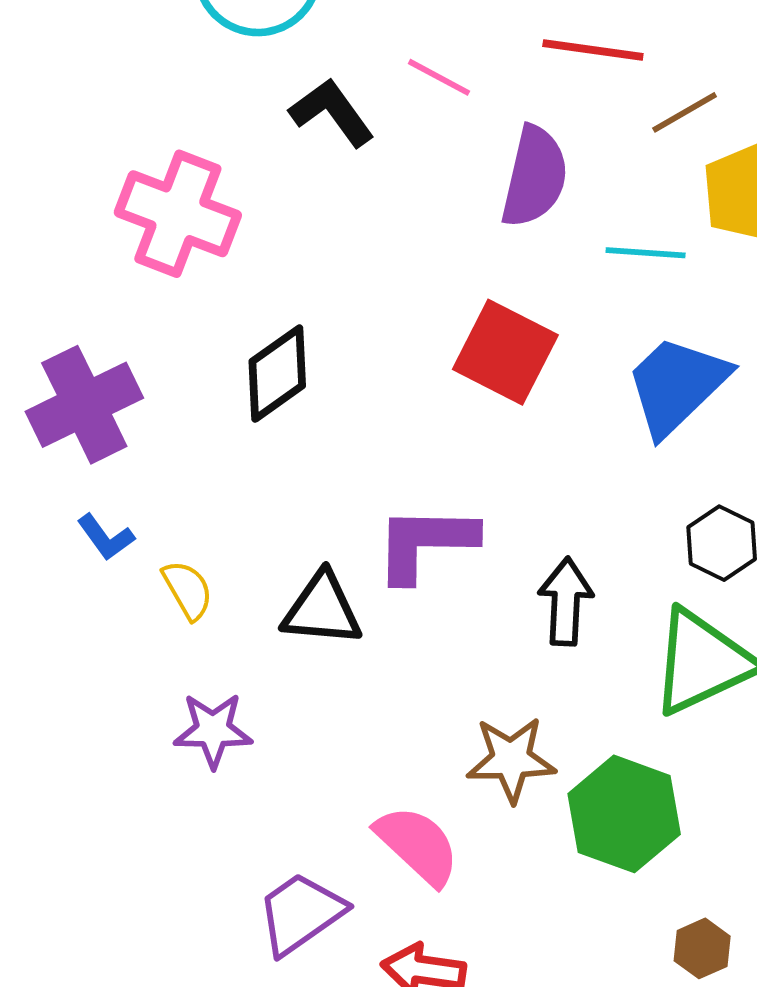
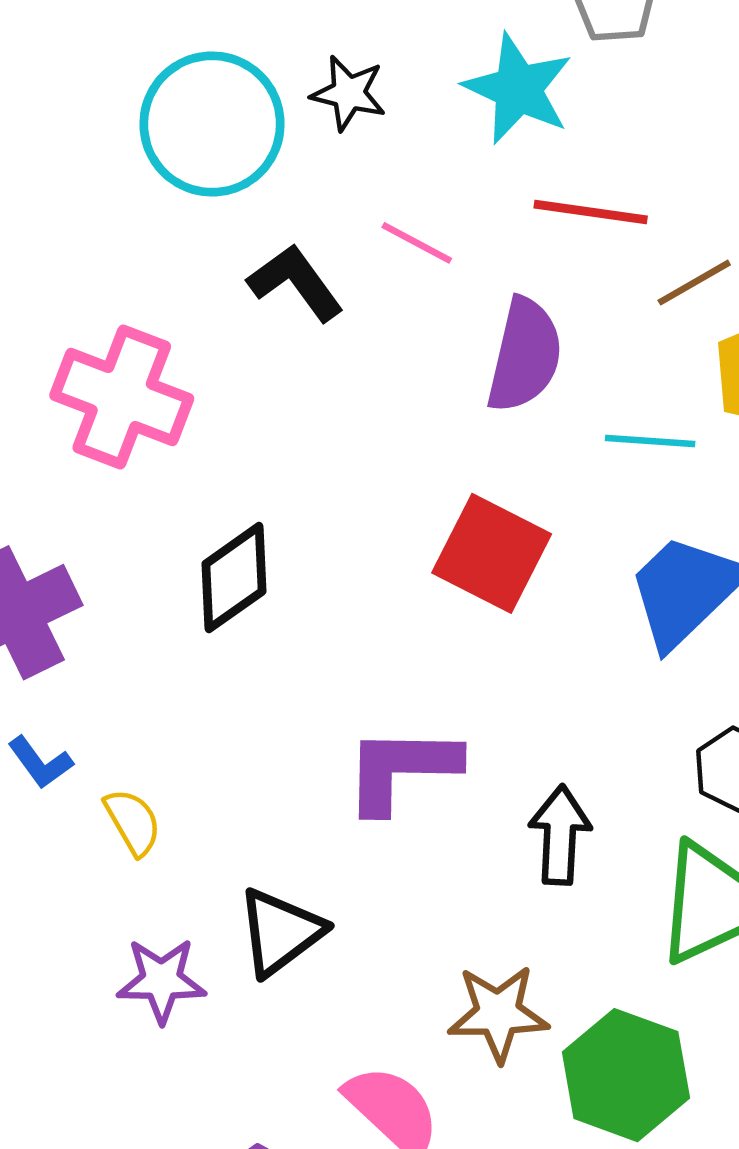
black triangle: (322, 609) -> (280, 932), moved, turned -42

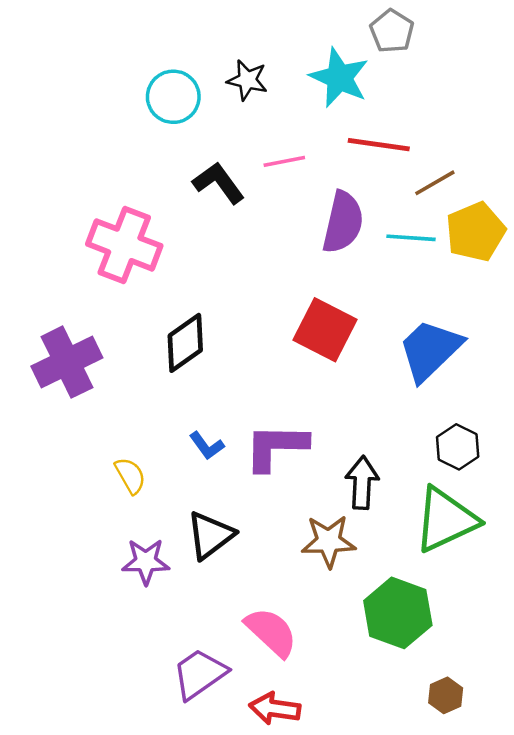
cyan circle: (212, 124) -> (173, 97), size x0.7
pink line: (417, 243) -> (284, 161), turned -39
cyan line: (650, 441) -> (411, 238), moved
blue L-shape: (40, 762) -> (207, 446), moved
brown star: (498, 1013) -> (329, 541), moved

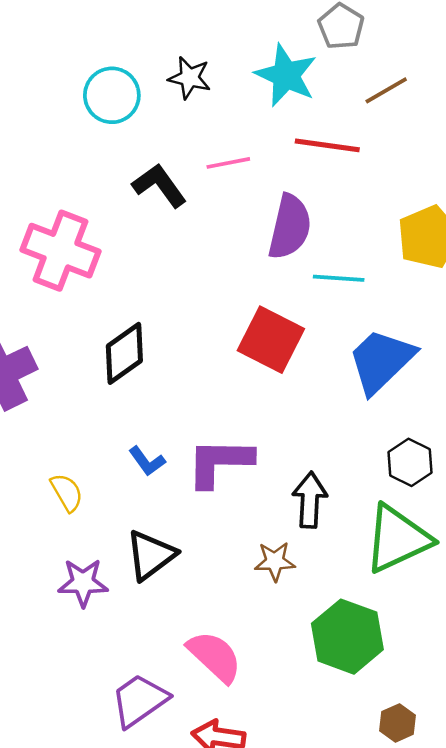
brown line: (435, 183) -> (386, 90), moved
cyan line: (411, 238) -> (339, 278), moved
brown star: (329, 541) -> (275, 561), size x0.7

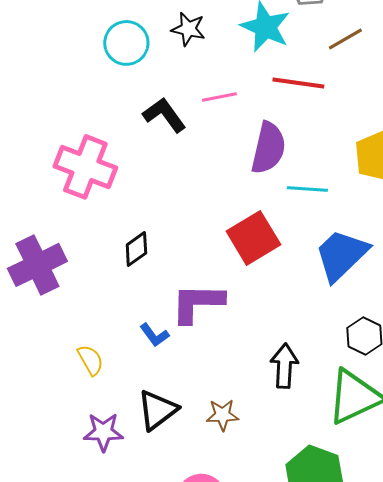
red square: (271, 340) -> (253, 238), turned 32
black diamond: (124, 353) -> (136, 249), size x0.7
purple L-shape: (220, 462) -> (197, 303), moved
brown star: (275, 561) -> (222, 415), moved

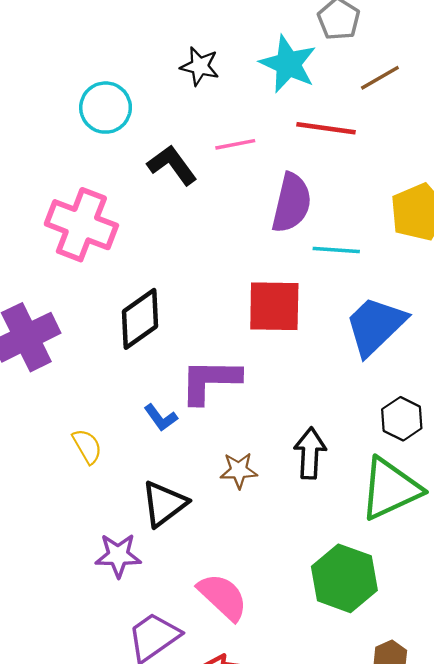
cyan circle: (126, 43) -> (106, 108), moved
red square: (253, 238) -> (274, 306), turned 32
black diamond: (136, 249) -> (140, 319), size x1.5
brown star: (222, 415) -> (239, 470), moved
purple star: (103, 432) -> (118, 555), moved

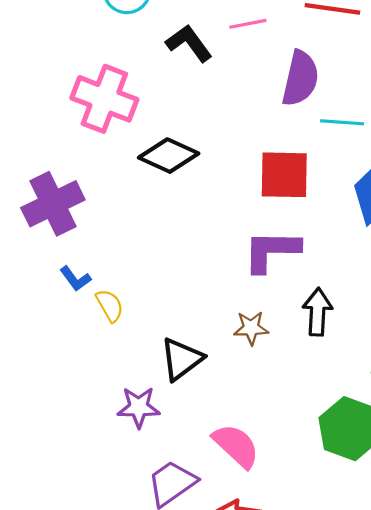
black diamond: (140, 319) -> (169, 156), moved, turned 60
purple L-shape: (210, 381) -> (271, 251), moved
blue L-shape: (161, 418) -> (75, 279), moved

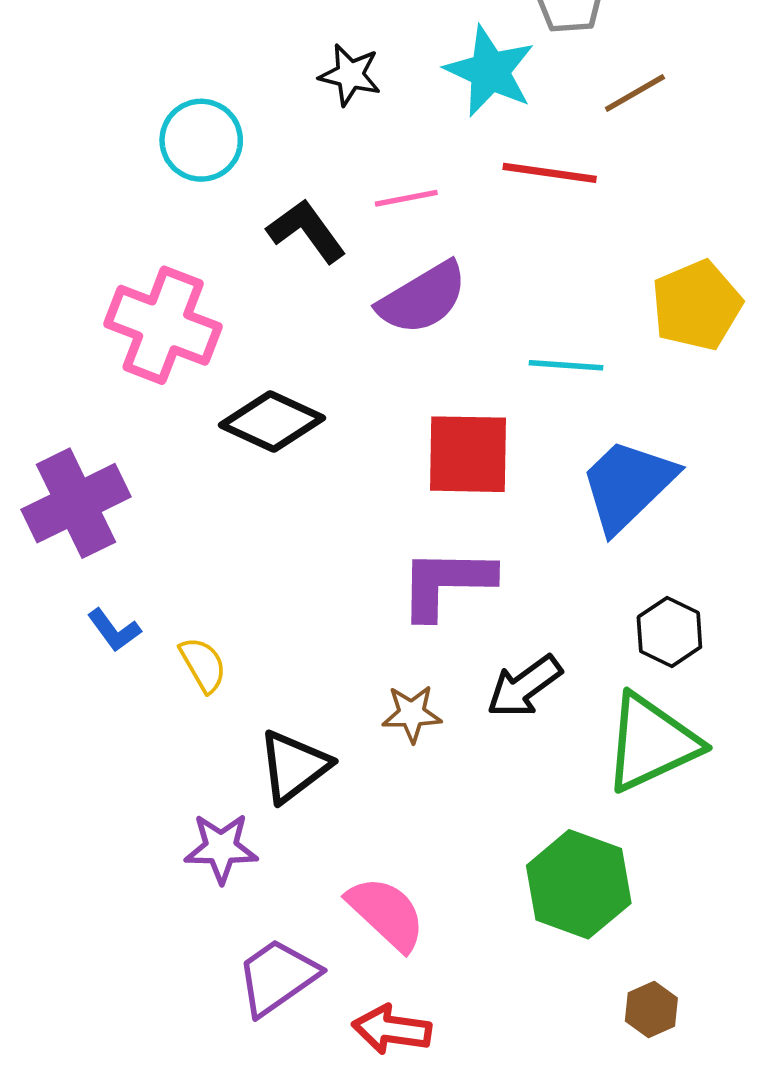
purple semicircle: (300, 78) -> (423, 298), moved, turned 46
yellow semicircle: (110, 305) -> (203, 665), moved
black arrow: (317, 312) -> (524, 686), turned -129

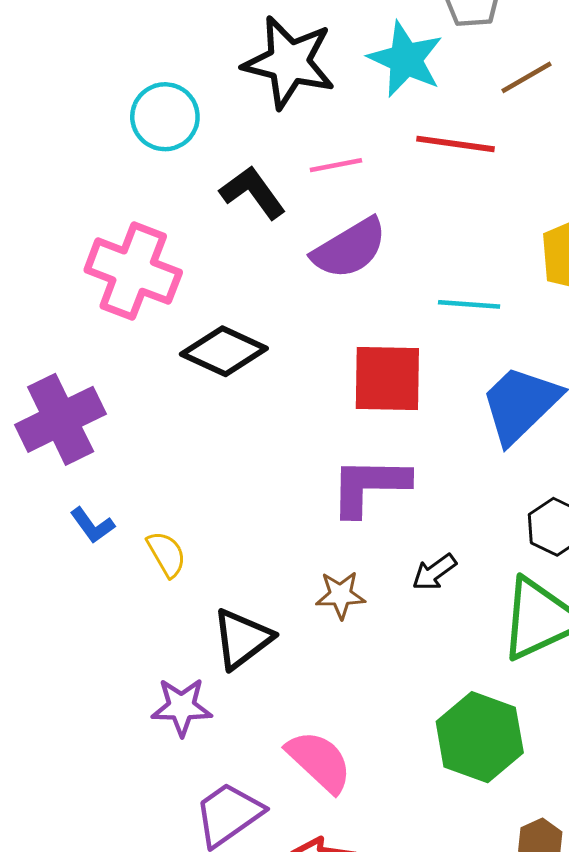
black star: (350, 75) -> (289, 62), size x1.8
black arrow: (524, 686) -> (434, 572), size x0.7

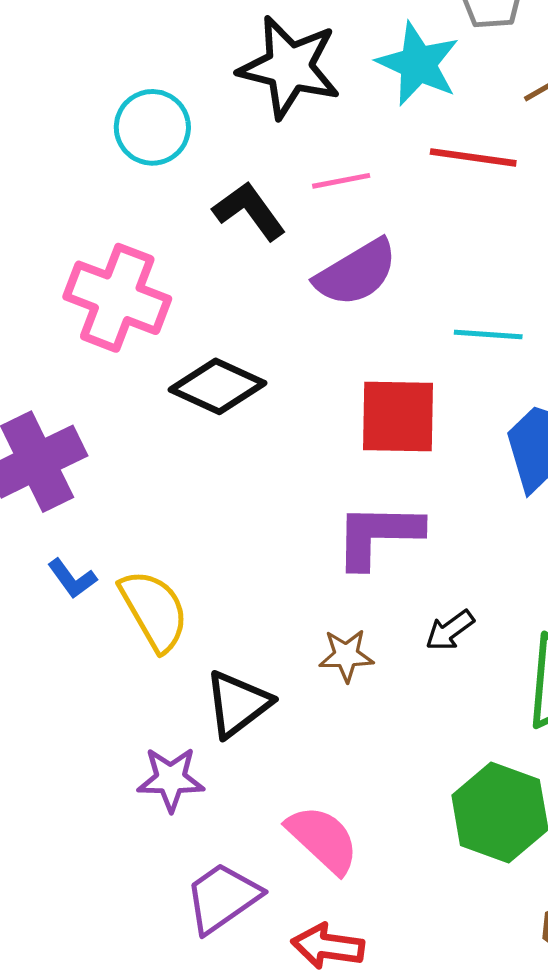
yellow semicircle: (166, 554) -> (154, 610), size x1.6

